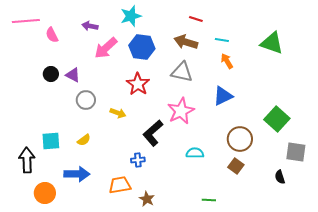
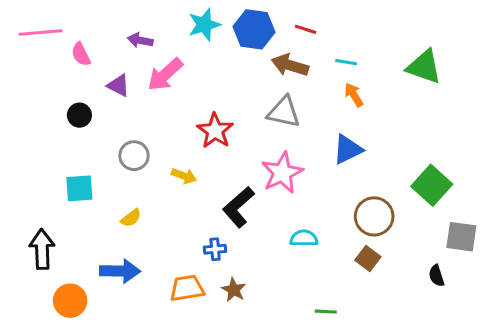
blue hexagon: (142, 47) -> (254, 29), moved
purple triangle: (73, 75) -> (118, 85), moved
cyan square: (51, 141) -> (79, 188), moved
brown star: (147, 199) -> (234, 290), moved

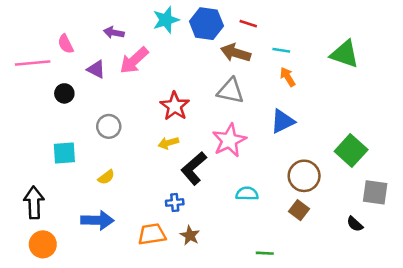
pink line: (40, 32) -> (33, 63), moved
yellow arrow: (184, 176) -> (168, 143), moved, turned 144
black semicircle: (436, 276) -> (355, 224), turned -30
orange circle: (70, 301) -> (43, 244), moved

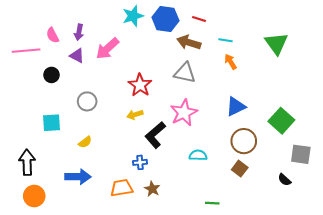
purple arrow: (114, 33) -> (79, 32), moved, turned -91
green triangle: (345, 54) -> (276, 43), turned 35
blue triangle: (283, 121) -> (236, 106), moved

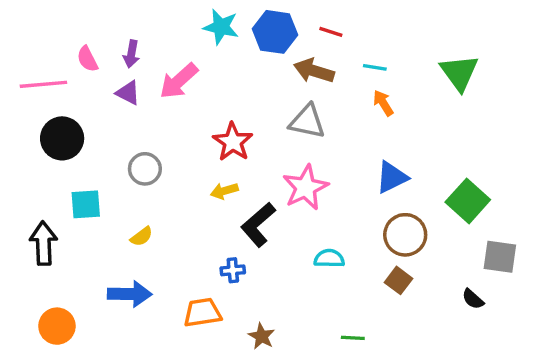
cyan star: (133, 16) -> (221, 27), turned 30
black circle: (51, 75) -> (62, 138), moved, size x1.6
black arrow: (27, 162) -> (43, 243), moved
brown star: (152, 189) -> (262, 336), moved

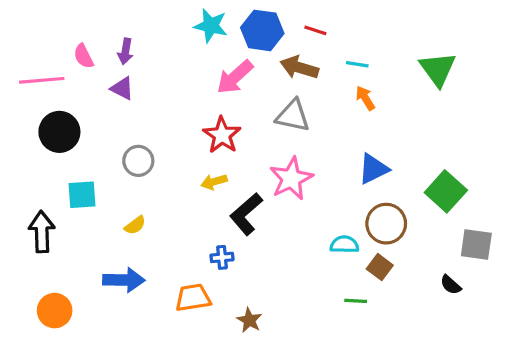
pink arrow: (179, 81) -> (235, 77), moved
cyan semicircle: (329, 258) -> (344, 245), moved
green line: (353, 338) -> (356, 301), moved

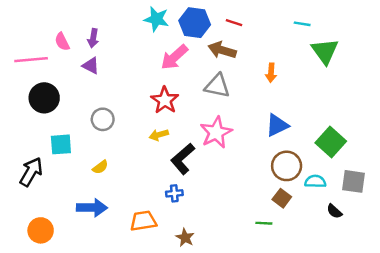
cyan line: (357, 64) -> (302, 24), moved
orange arrow: (365, 98) -> (271, 73), turned -144
black arrow: (42, 232) -> (31, 172), turned 32
cyan semicircle: (344, 245) -> (315, 181), moved
blue cross: (222, 257) -> (174, 193), moved

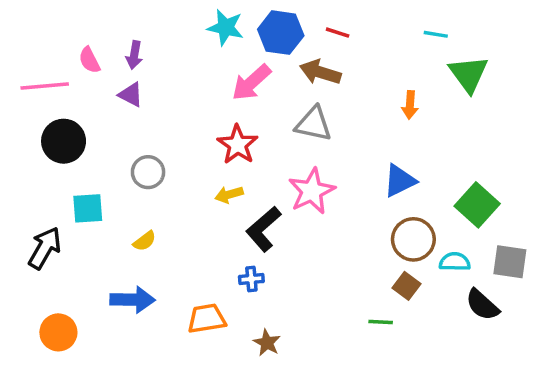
orange arrow: (271, 73) -> (410, 105), moved
black semicircle: (334, 211) -> (482, 305), size x1.5

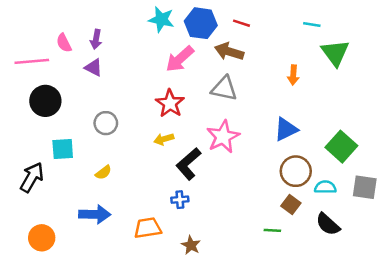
black semicircle: (482, 305) -> (328, 224), moved

